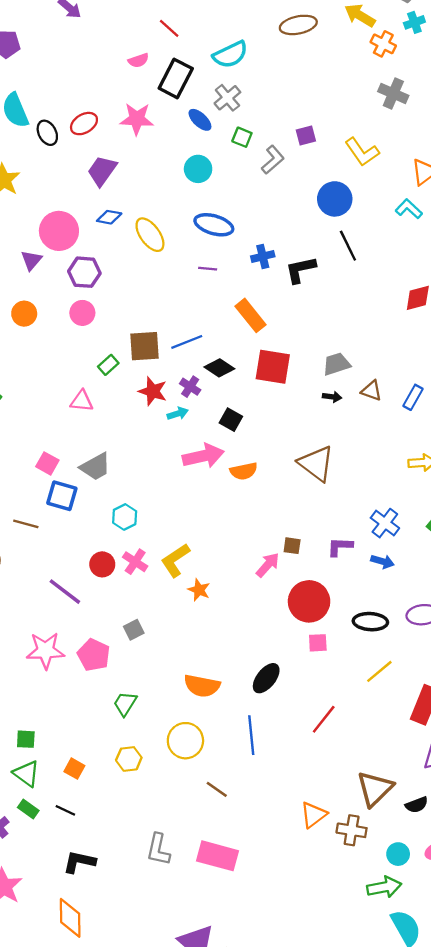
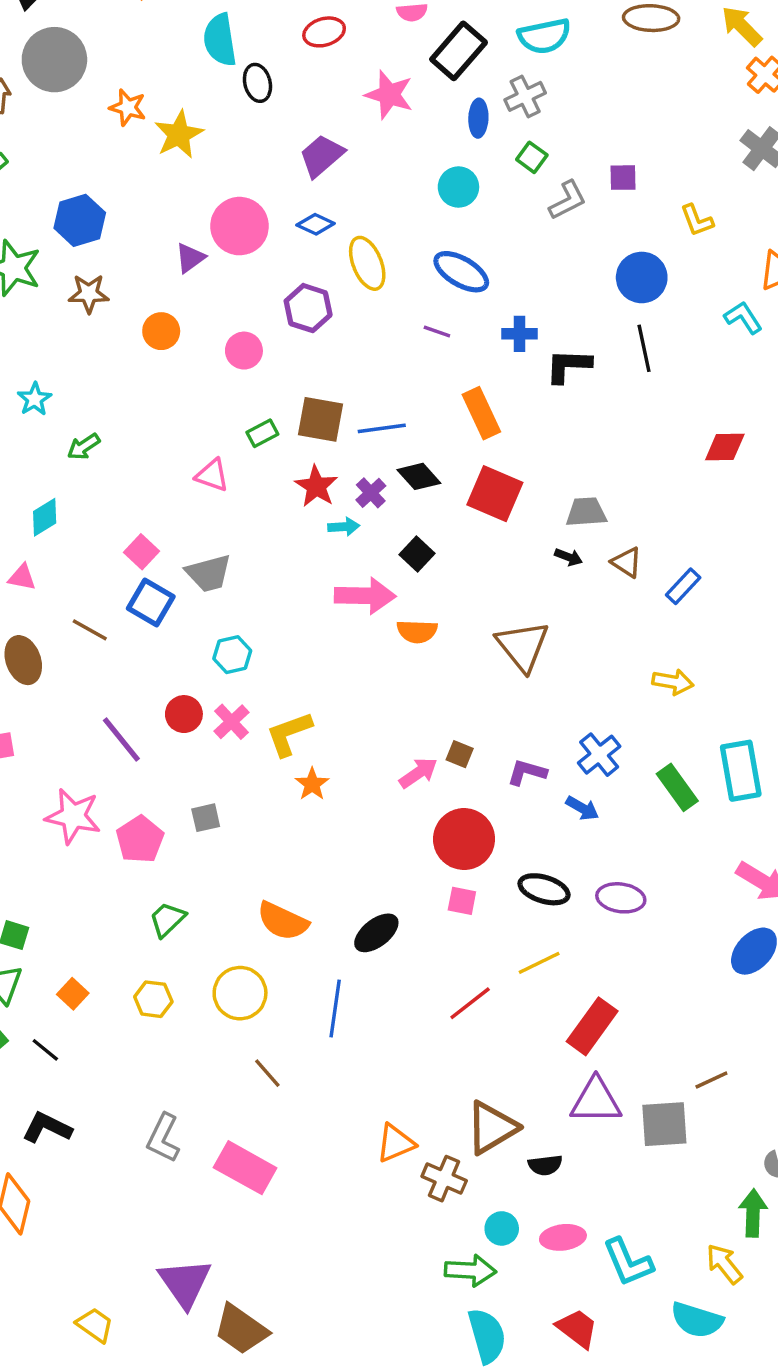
blue ellipse: (200, 120) -> (478, 118), turned 35
red ellipse: (84, 124) -> (324, 32), moved
yellow L-shape: (362, 152) -> (697, 220), size x0.7
purple hexagon: (84, 272) -> (308, 308), moved
red line: (324, 719) -> (470, 1003), moved

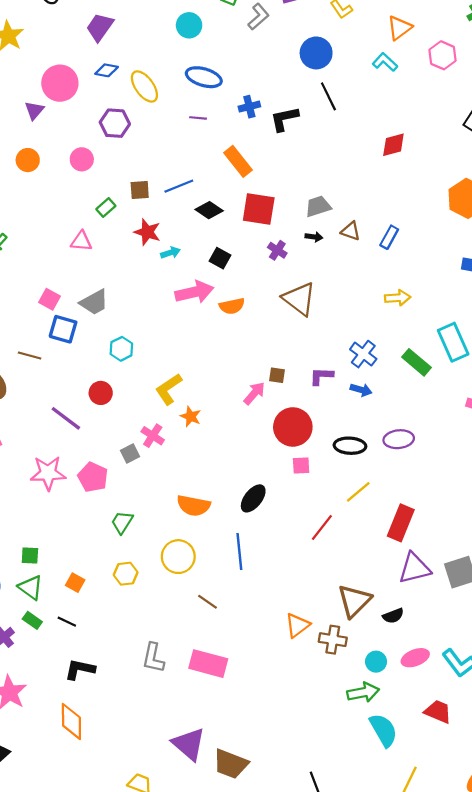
brown square: (321, 419) -> (140, 190), size x0.7
purple cross: (371, 493) -> (277, 250), moved
pink cross: (231, 722) -> (153, 436), moved

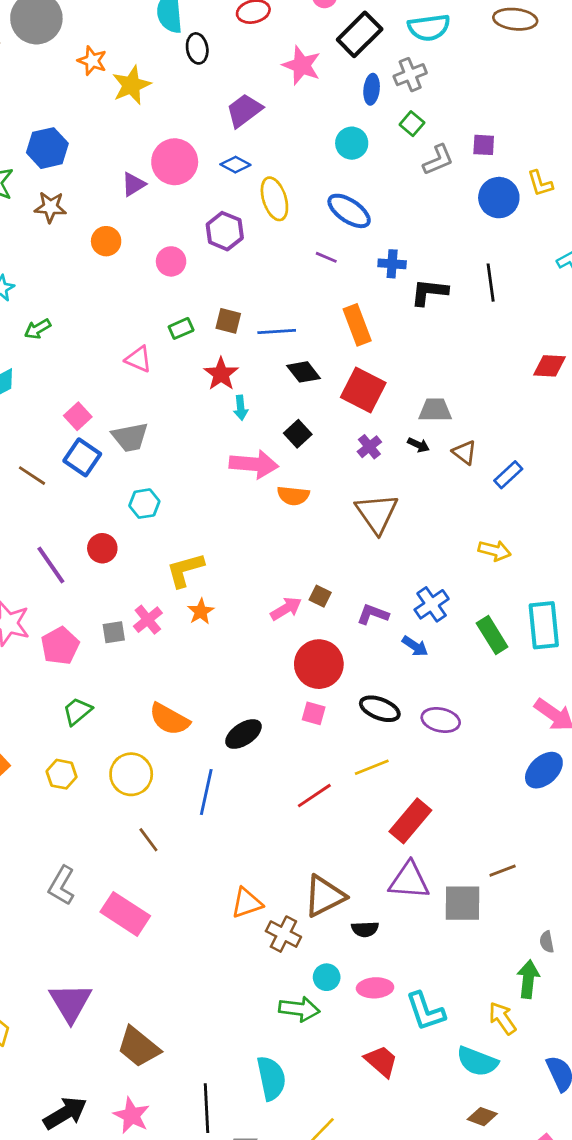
blue circle: (316, 53) -> (499, 198), moved
cyan arrow: (170, 253) -> (241, 408), turned 84
cyan semicircle: (383, 730) -> (271, 1078), moved
brown trapezoid: (231, 764) -> (138, 1047), moved

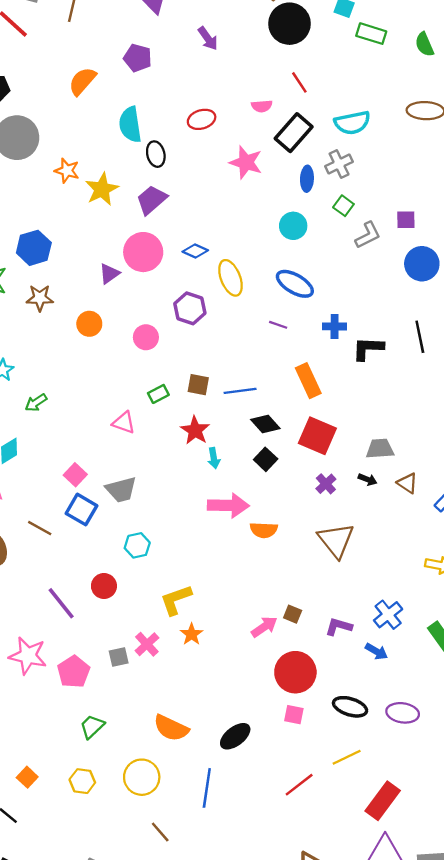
purple trapezoid: (244, 110) -> (152, 200), moved
black square: (298, 434) -> (266, 459), moved

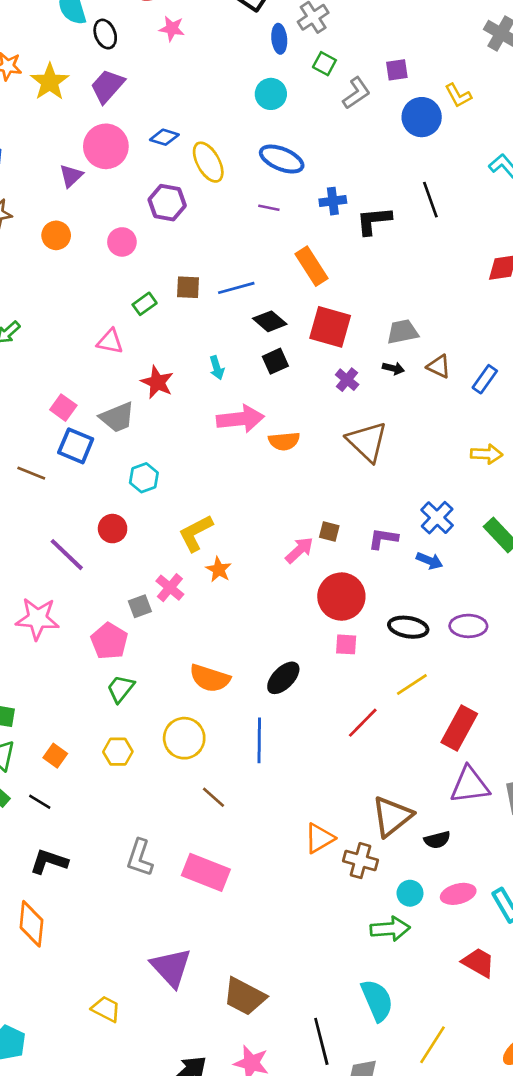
pink star: (246, 162) -> (172, 29), moved, size x0.7
red star: (195, 430) -> (157, 382), moved
black square: (266, 459) -> (275, 361), turned 30
pink pentagon: (74, 672) -> (109, 641), moved

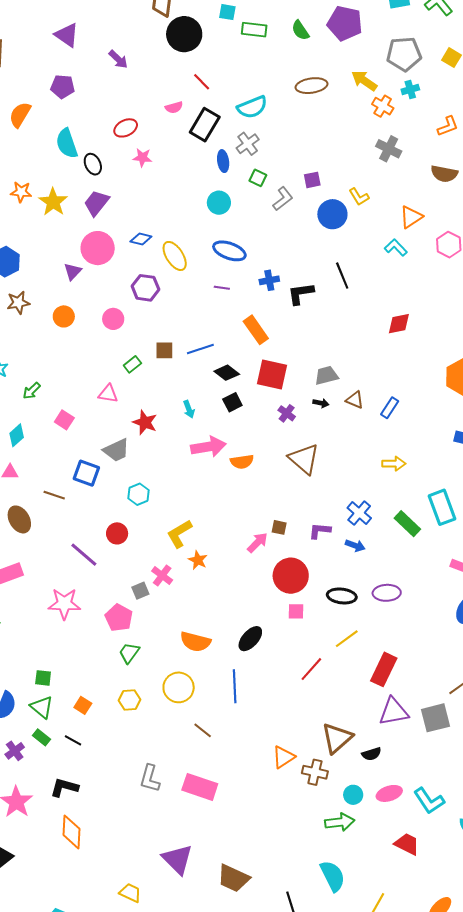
pink square: (63, 408) -> (64, 420), moved
black L-shape: (49, 862) -> (64, 787), moved

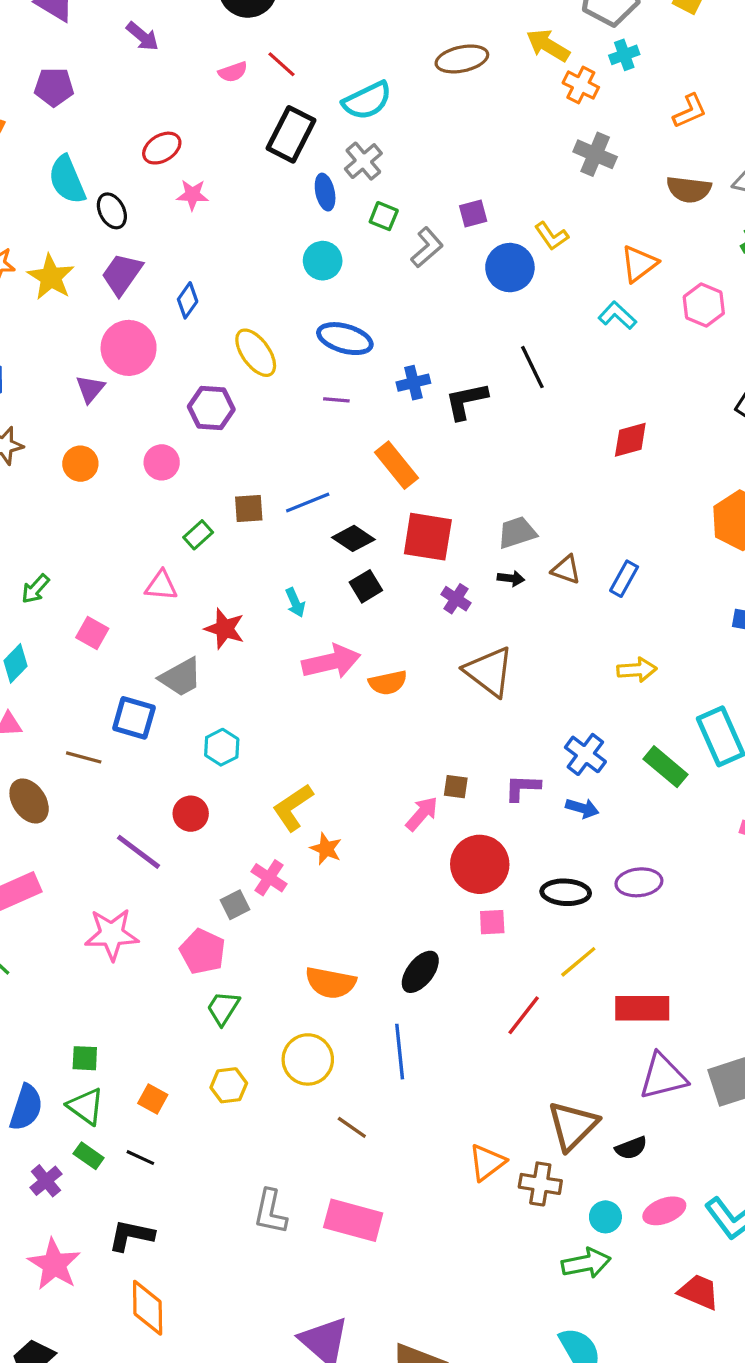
pink semicircle: (174, 107) -> (233, 72), moved
blue diamond: (141, 239) -> (188, 300), moved, turned -65
red rectangle: (384, 669) -> (642, 1008), turned 68

